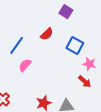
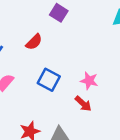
blue square: (75, 46) -> (49, 80), moved

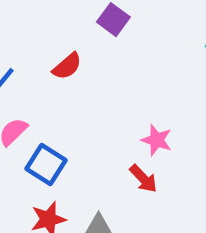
blue square: (49, 80) -> (46, 165), moved

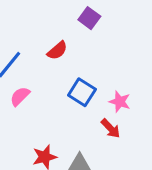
blue square: (46, 165) -> (82, 92), moved

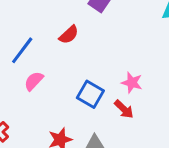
blue square: (82, 92) -> (90, 94), moved

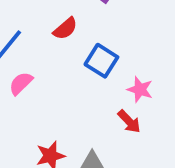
blue square: (90, 94) -> (101, 61), moved

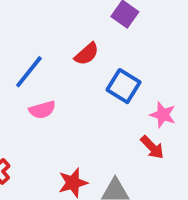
pink semicircle: (21, 83) -> (42, 110), turned -150

